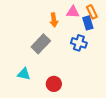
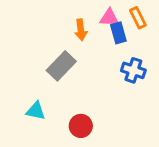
blue rectangle: (88, 23) -> (118, 33), moved
blue cross: (79, 43) -> (133, 70), moved

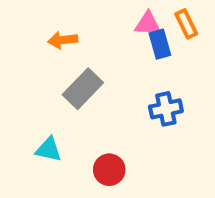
orange arrow: (81, 30) -> (63, 40), moved, turned 90
blue cross: (133, 70) -> (166, 109), moved, turned -30

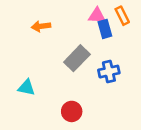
gray rectangle: (83, 89) -> (77, 58), moved
cyan triangle: (48, 149) -> (26, 87), moved

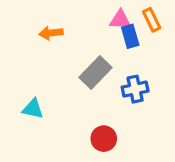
red circle: (72, 111) -> (104, 139), moved

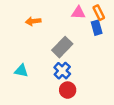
blue rectangle: (130, 36) -> (97, 28), moved
blue cross: (135, 89) -> (62, 71), moved, turned -35

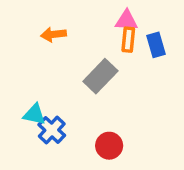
orange rectangle: (99, 13) -> (128, 40), moved, turned 32
blue cross: (62, 71) -> (52, 130), moved

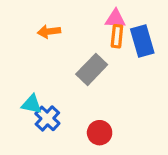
blue rectangle: (156, 45) -> (142, 41), size x1.4

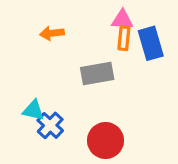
gray rectangle: (92, 69) -> (97, 73), turned 36
red circle: (100, 133) -> (106, 140), size x1.4

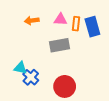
pink triangle: (122, 20) -> (61, 20), moved

